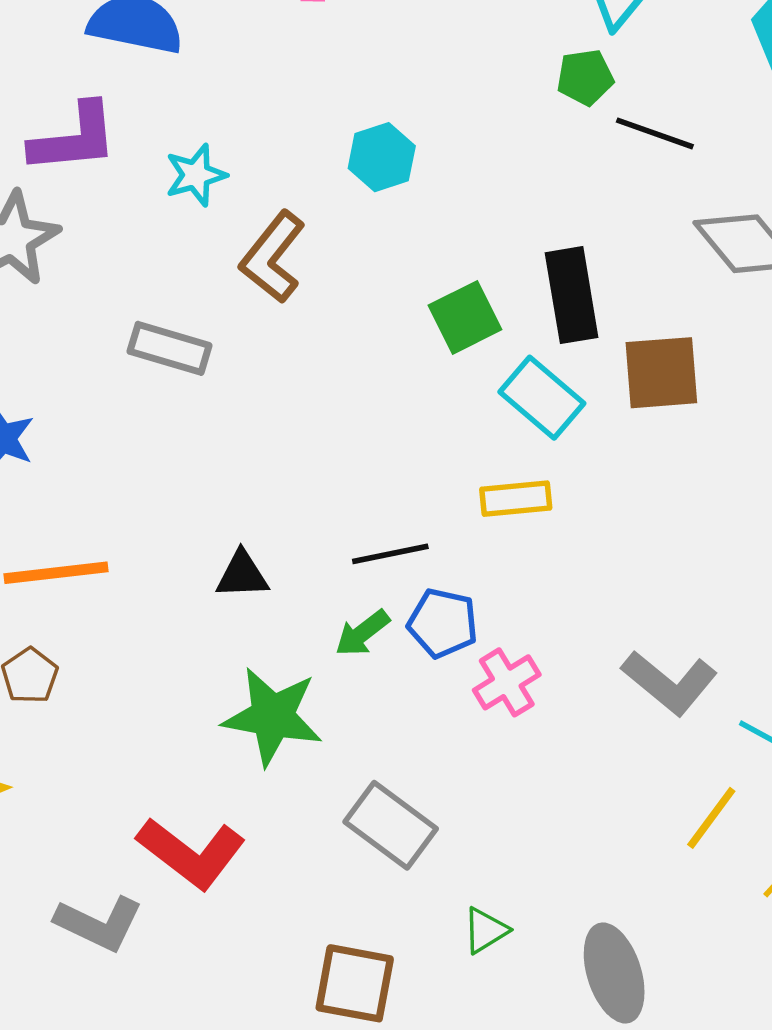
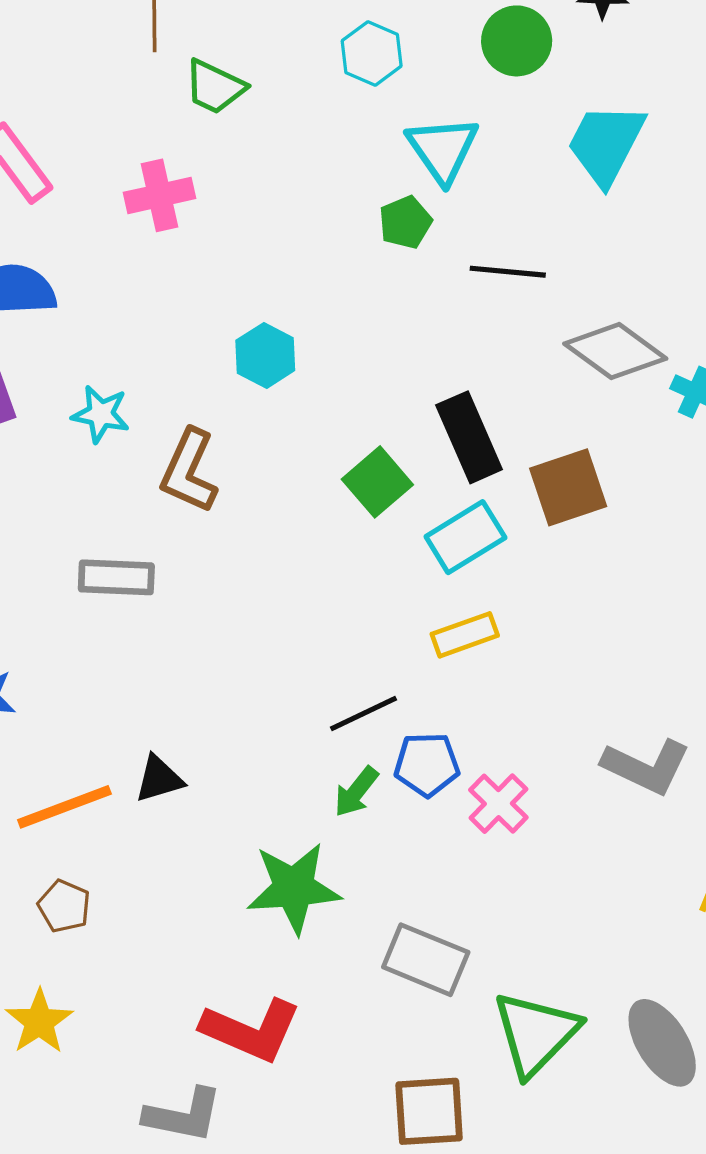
green pentagon: (585, 77) -> (405, 222), moved
cyan star: (196, 175) -> (101, 414), turned -30
cyan rectangle: (542, 398) -> (465, 537), turned -58
black triangle: (242, 575) -> (159, 779), moved
green triangle: (485, 930) -> (536, 1033), size x2.0

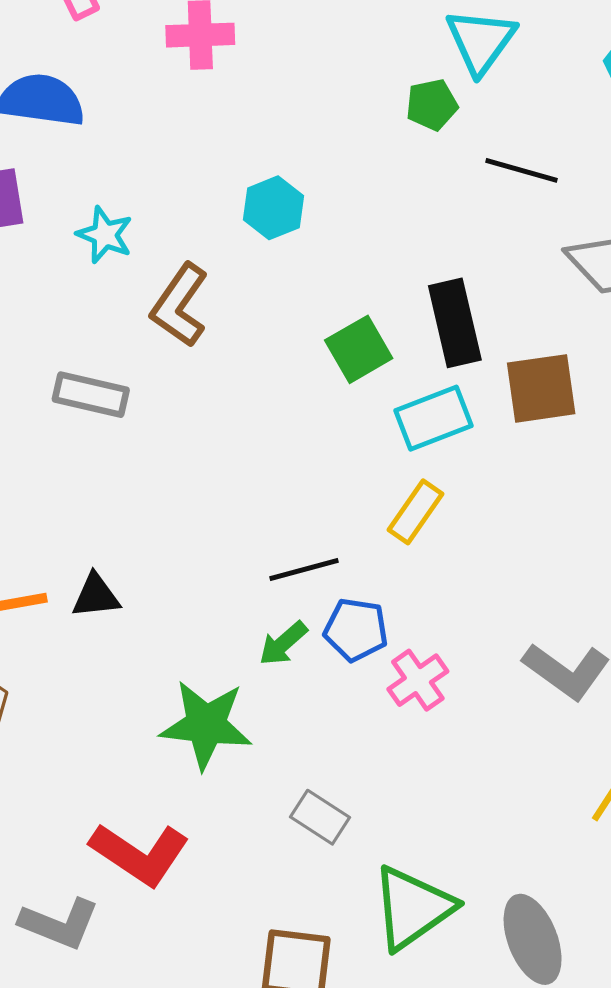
yellow rectangle: (465, 635) -> (416, 512), turned -46
gray rectangle: (426, 960) -> (320, 817), size x0.7

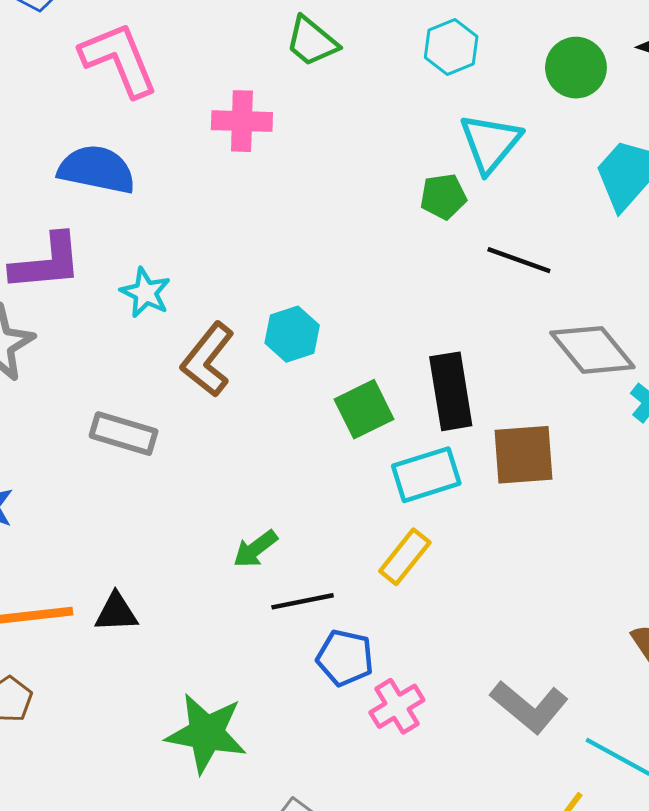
cyan hexagon: (273, 208) -> (292, 334), moved
green arrow: (283, 643) -> (255, 549), moved

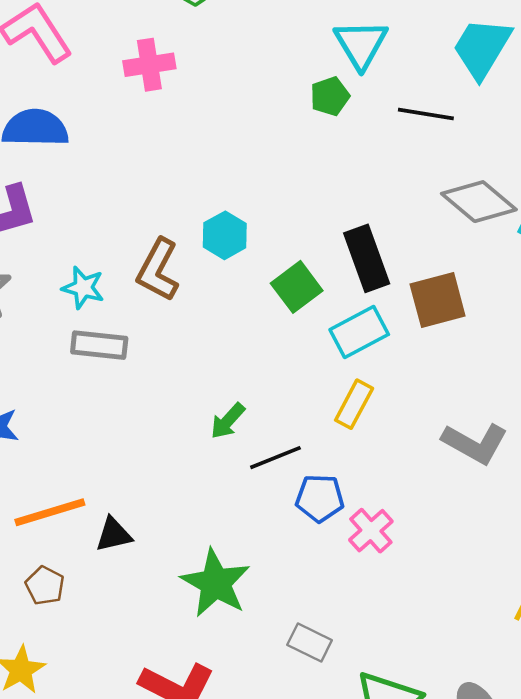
black line: (519, 260) -> (426, 114), moved
cyan star: (145, 293) -> (83, 288), moved
black triangle: (116, 612) -> (114, 535), moved
gray L-shape: (529, 707) -> (475, 443), moved
green star: (206, 733) -> (215, 583), turned 30

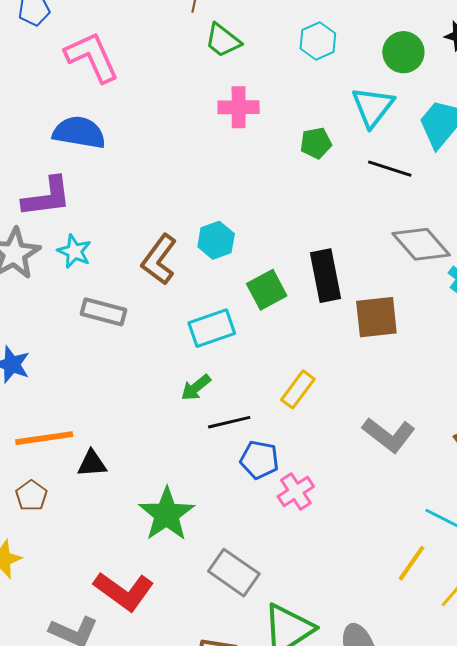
cyan triangle: (361, 44) -> (373, 107), moved
pink cross: (149, 65) -> (239, 107), moved
cyan star: (83, 288) -> (74, 251), moved
cyan rectangle: (359, 332) -> (212, 328), moved
gray rectangle: (310, 642) -> (234, 573), size x1.4

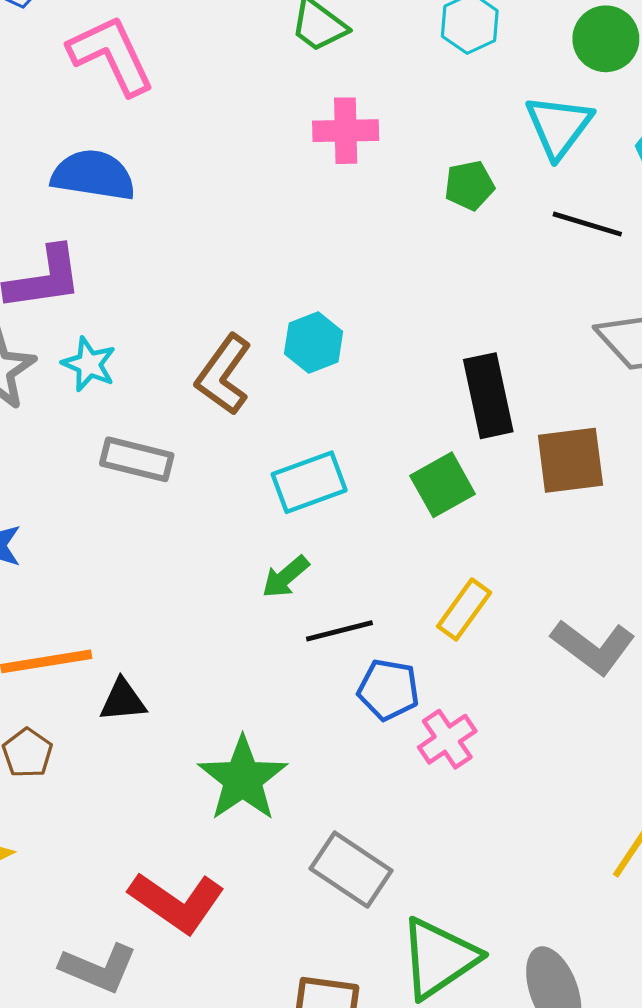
green square: (267, 290) -> (443, 485), moved
yellow rectangle: (298, 389) -> (464, 609), moved

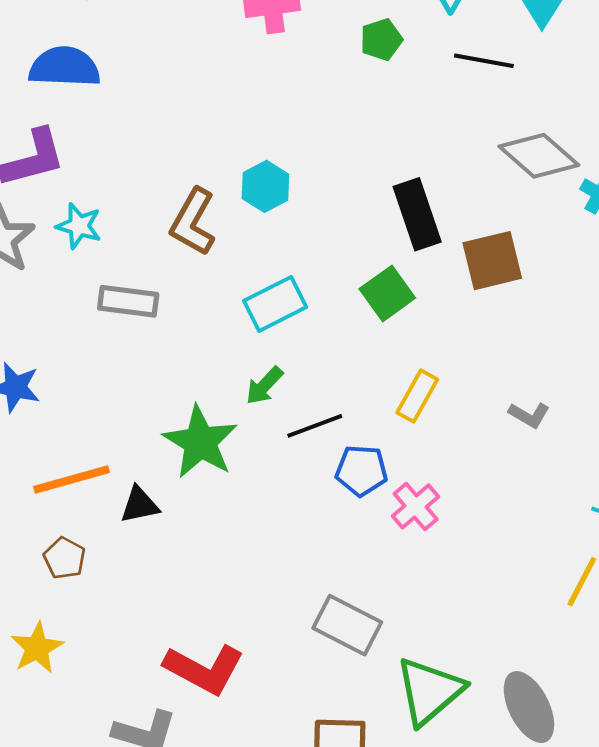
gray L-shape: (593, 647) -> (529, 415), size x0.6
green star: (243, 779) -> (200, 442), moved

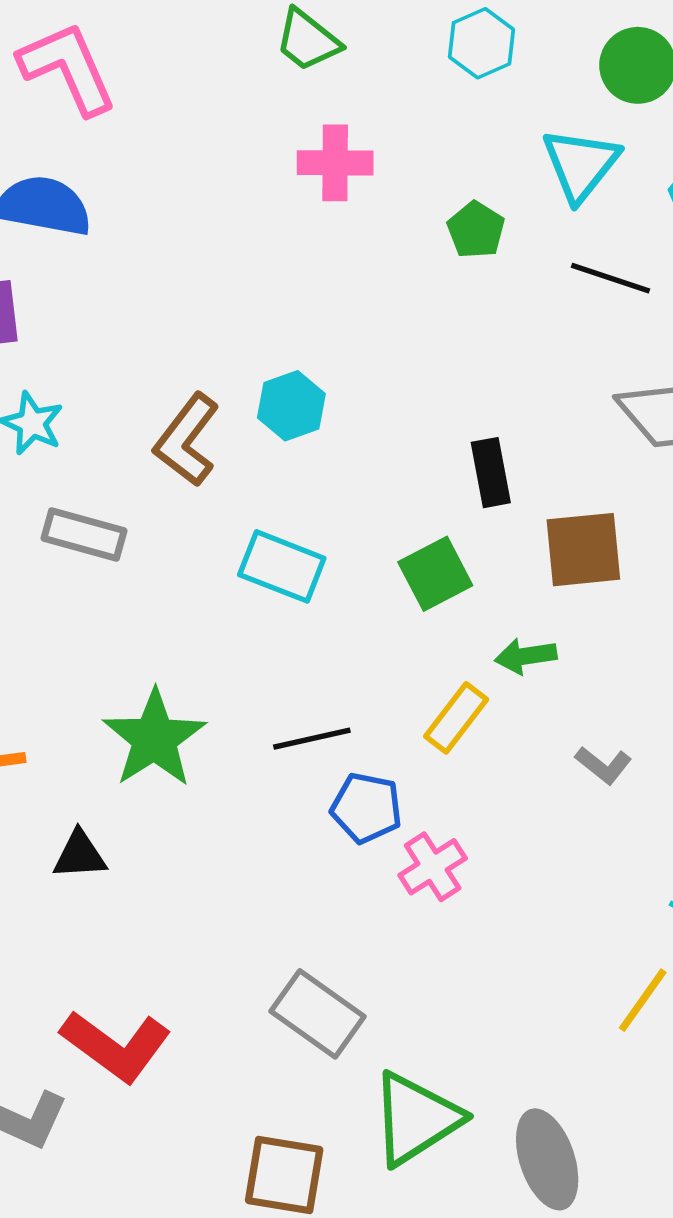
green pentagon: (381, 40) -> (476, 230), turned -30
black rectangle: (417, 214) -> (491, 473), size x0.7
cyan rectangle: (275, 304) -> (282, 566), turned 40
green arrow: (264, 386) -> (526, 656), moved, turned 30
black triangle: (140, 505) -> (80, 855), moved

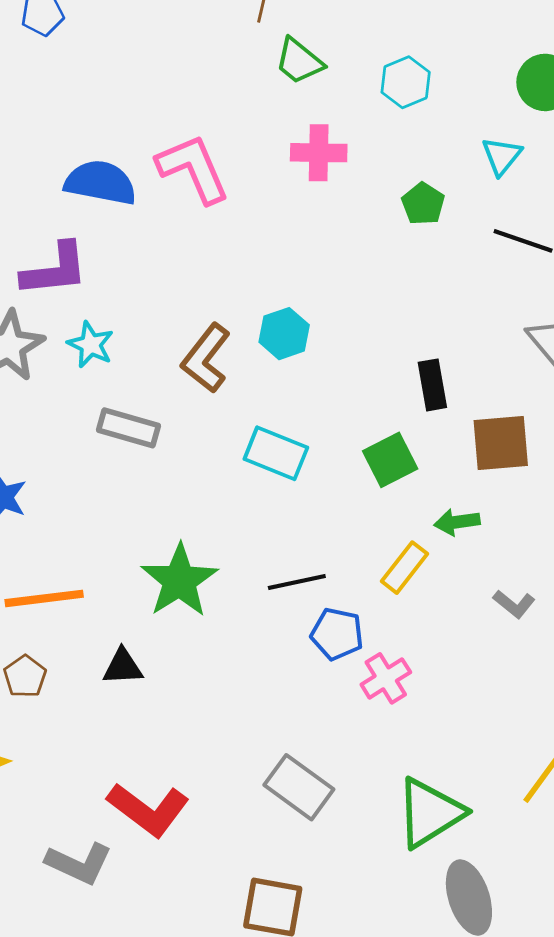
cyan hexagon: (481, 43) -> (406, 82), moved
pink L-shape: (68, 68) -> (193, 169), moved
cyan triangle: (581, 165) -> (502, 156), size x0.7
green triangle: (416, 1119) -> (430, 813), moved

